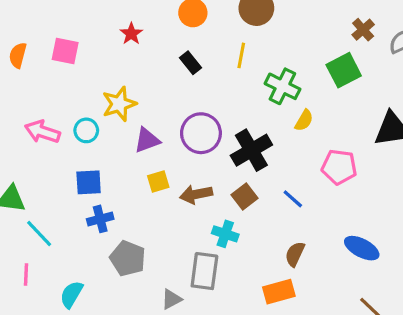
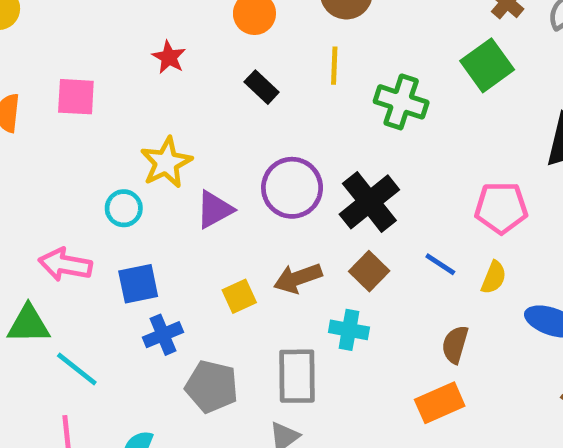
yellow semicircle: (304, 120) -> (494, 277), moved
pink arrow: (42, 132) -> (65, 265), moved
yellow square: (158, 182) -> (239, 296), moved
gray rectangle: (204, 271) -> (297, 376), moved

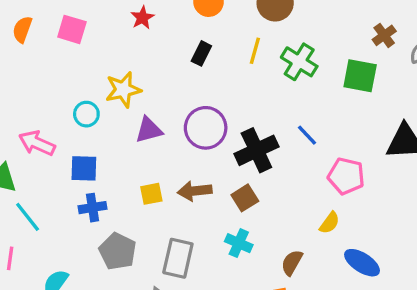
green square: (487, 65) -> (360, 76), turned 33
black rectangle: (262, 87) -> (201, 53), turned 60
green cross: (401, 102) -> (299, 62), moved
blue line: (440, 264) -> (307, 135), moved
cyan cross: (349, 330) -> (239, 243), moved

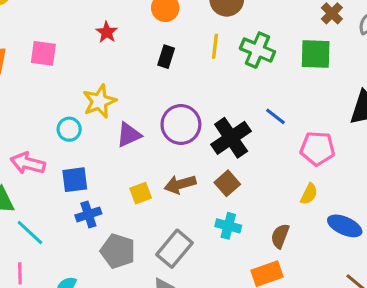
gray rectangle: (178, 258) -> (174, 249), turned 36

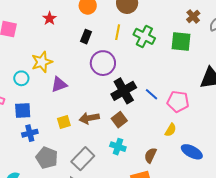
blue line: (275, 116) -> (151, 94), moved
purple circle: (181, 124) -> (103, 63), moved

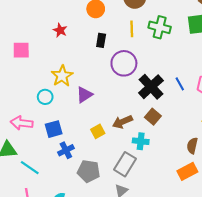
blue line: (151, 94) -> (180, 84), turned 32
cyan cross: (118, 147) -> (141, 141), moved

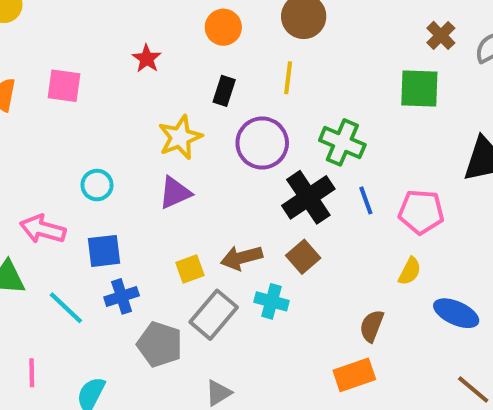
green cross: (160, 27) -> (342, 142), moved
yellow star: (62, 76) -> (180, 137), moved
gray rectangle: (125, 164) -> (214, 315), moved
cyan line: (30, 168) -> (66, 308), moved

